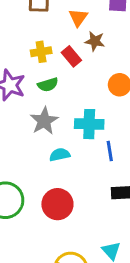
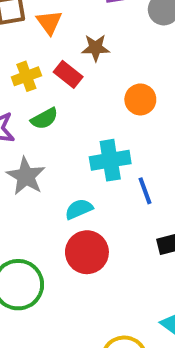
orange triangle: (78, 18) -> (49, 22), moved
gray star: (44, 121) -> (26, 176), moved
red circle: (57, 204) -> (87, 252), moved

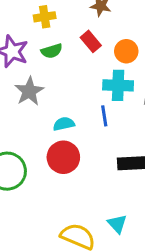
red rectangle: (68, 74) -> (91, 41), moved
cyan cross: (110, 160) -> (118, 85), moved
blue line: (145, 191) -> (104, 116), moved

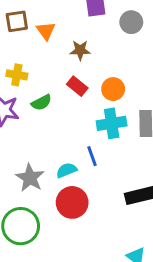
yellow cross: (45, 17) -> (17, 75), moved, turned 30
gray star: (29, 91) -> (30, 178), moved
blue line: (104, 116) -> (92, 156), moved

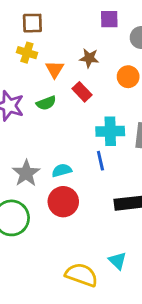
orange triangle: (46, 31) -> (55, 69), moved
yellow cross: (17, 75) -> (27, 53), moved
orange circle: (113, 89) -> (128, 77), moved
blue line: (92, 156) -> (100, 161), moved

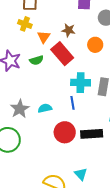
red rectangle: (82, 92) -> (62, 54), size x1.6
red circle: (63, 202) -> (65, 132), moved

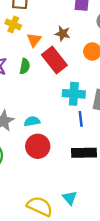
green semicircle: (36, 60) -> (25, 66), turned -64
blue line: (73, 103) -> (81, 119), moved
red circle: (65, 132) -> (38, 146), moved

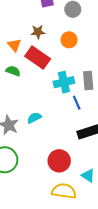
green semicircle: (25, 66) -> (13, 71), turned -64
red circle: (38, 146) -> (59, 161), moved

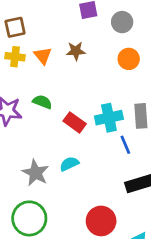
orange circle: (69, 40) -> (129, 59), moved
orange triangle: (14, 45) -> (43, 56), moved
red rectangle: (38, 58) -> (75, 122), moved, size x0.7

